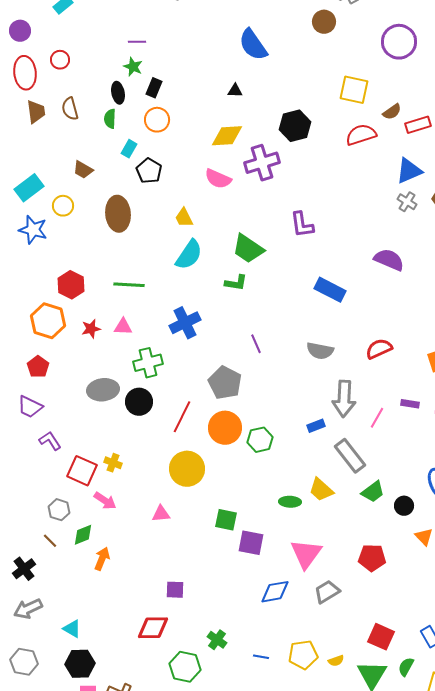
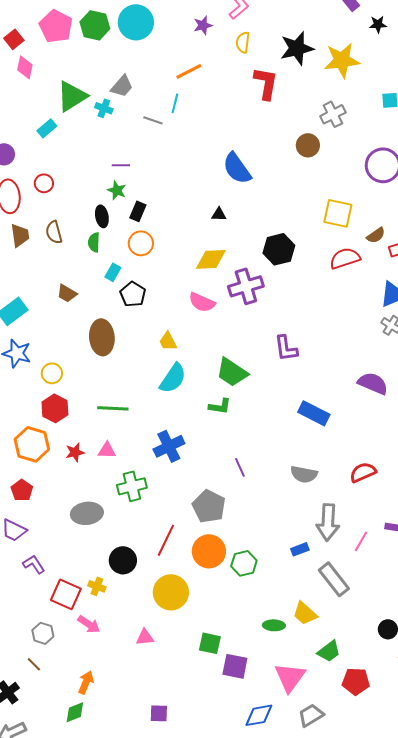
yellow circle: (63, 206) -> (52, 373), moved
black circle: (139, 402) -> (123, 560), moved
green trapezoid: (373, 492) -> (329, 651), moved
green diamond: (83, 535) -> (75, 712), moved

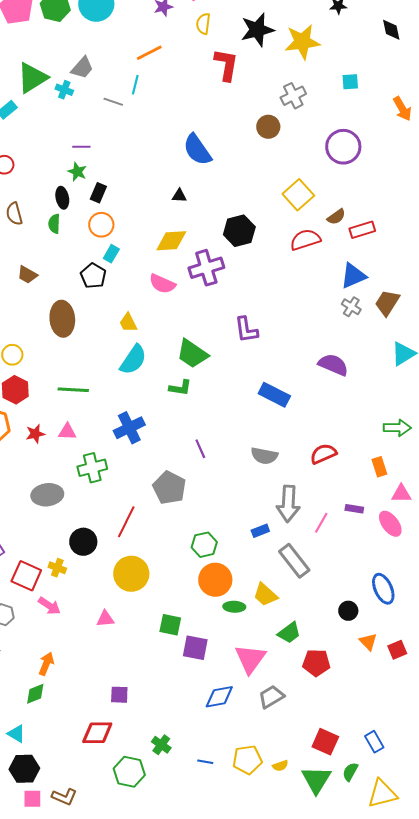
yellow square: (338, 213) -> (298, 195), turned 36
cyan rectangle: (113, 272) -> (111, 254), moved
orange circle: (209, 551) -> (215, 580), moved

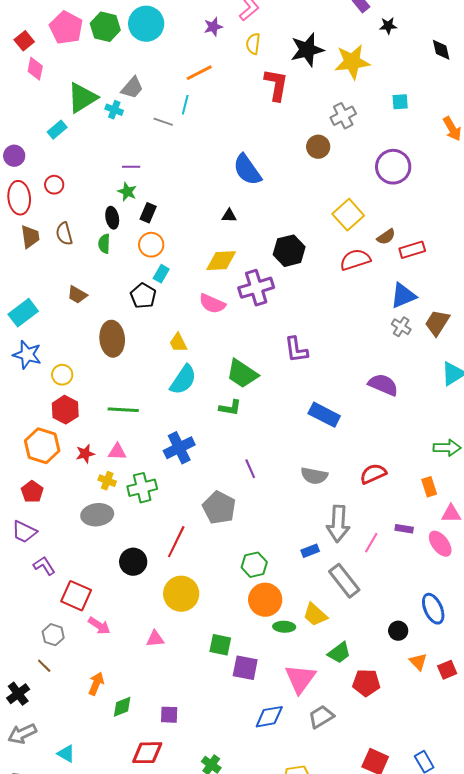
yellow cross: (57, 568) -> (107, 481), moved
green diamond: (35, 694) -> (122, 707), moved

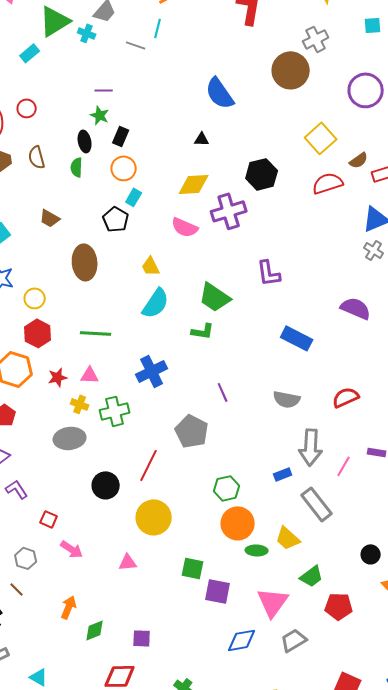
brown circle: (318, 147) -> (291, 70), size x1.6
red square: (76, 596) -> (49, 519), size x0.6

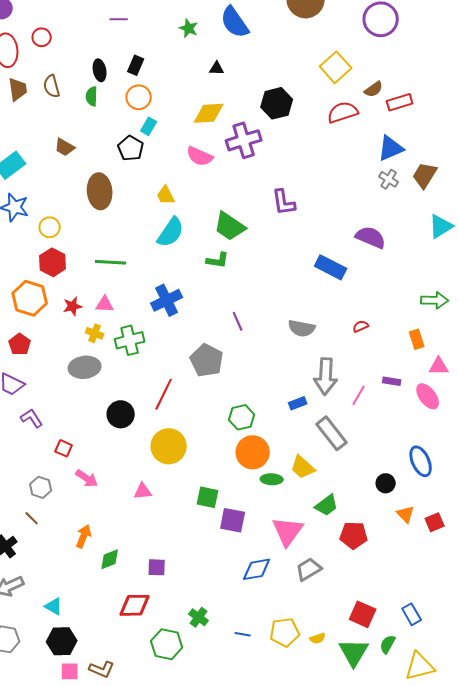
green star: (100, 115) -> (189, 28), moved
blue rectangle: (297, 338) -> (331, 267), moved
red semicircle: (346, 397) -> (361, 326), size x0.6

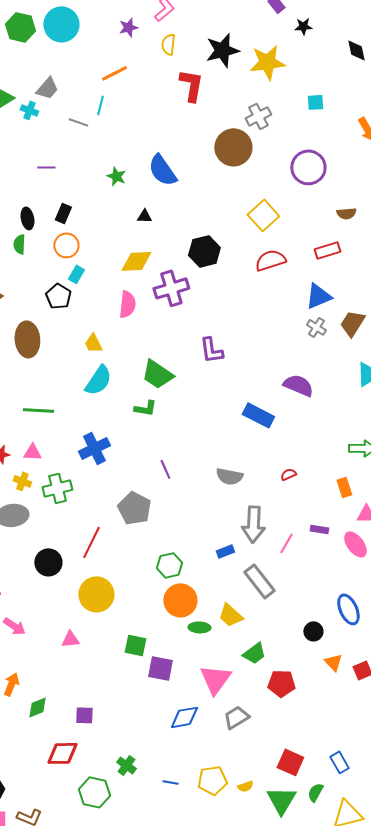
brown semicircle: (374, 89) -> (346, 213), moved, turned 30
pink semicircle: (200, 156) -> (127, 304), turned -108

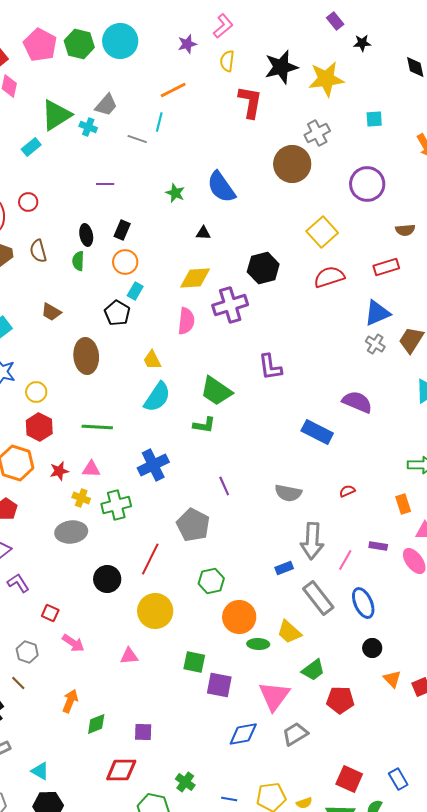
green hexagon: (169, 565) -> (211, 581), moved
blue ellipse: (348, 609) -> (363, 603), moved

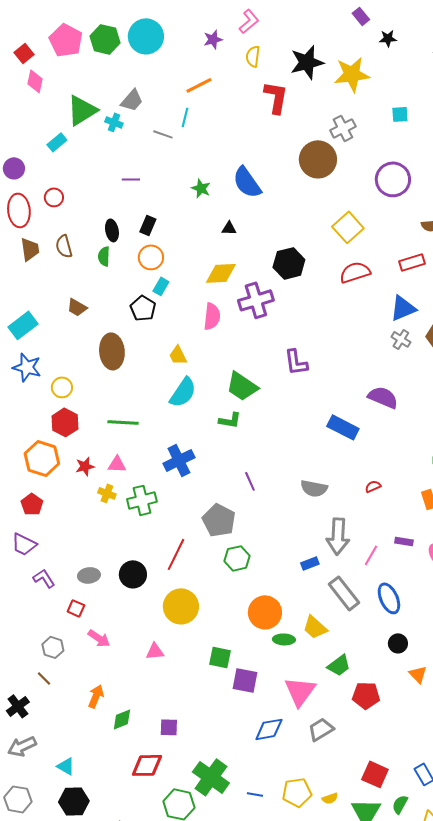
gray ellipse: (71, 532) -> (89, 575), moved, size x0.7
green hexagon: (211, 581) -> (237, 558), moved
green cross: (185, 782) -> (211, 777), size x1.8

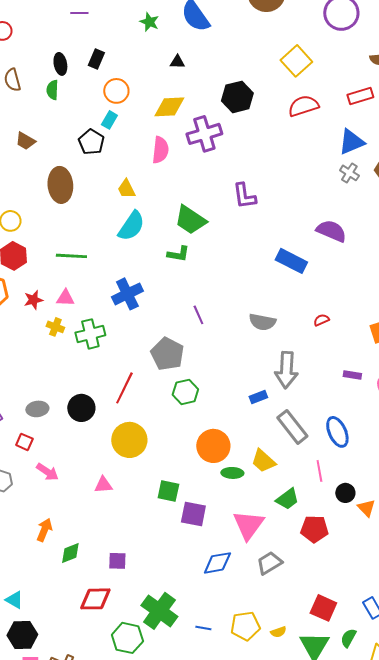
orange circle: (151, 257) -> (116, 91), moved
pink line: (371, 555) -> (319, 471), moved, turned -40
black circle: (398, 643) -> (345, 493), moved

